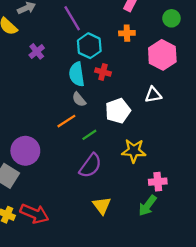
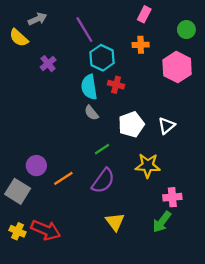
white triangle: (153, 95) -> (166, 126), moved, turned -30
orange line: (66, 121) -> (63, 178), moved
purple circle: (25, 151) -> (36, 166), size x0.7

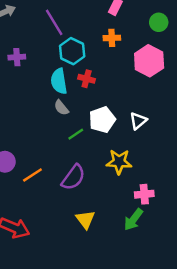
purple cross: (48, 64) -> (17, 57), turned 35
green line: (102, 149) -> (76, 134), moved

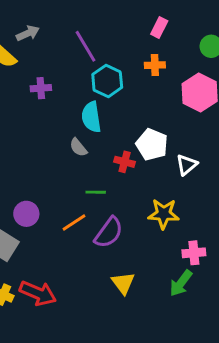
red cross: (87, 79) -> (125, 162), moved
gray semicircle: (61, 108) -> (78, 147), moved
white pentagon: (102, 120) -> (152, 144), moved, turned -30
green line: (76, 134) -> (96, 192), moved, turned 35
orange line: (32, 175) -> (74, 222), moved

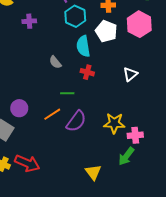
cyan semicircle: (91, 117) -> (83, 46), moved
white pentagon: (152, 144) -> (106, 31), moved
yellow star: (164, 214) -> (114, 123), moved
yellow triangle: (123, 283) -> (93, 172), moved

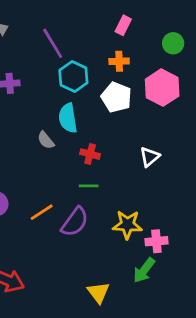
cyan semicircle: (83, 46) -> (68, 118), moved
green line: (67, 93) -> (89, 186), moved

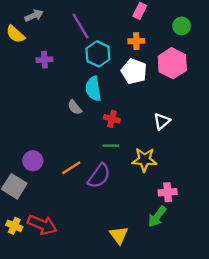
yellow star: (127, 225) -> (144, 160), moved

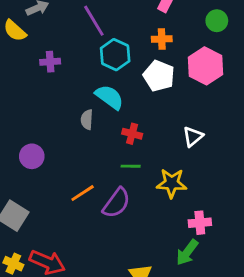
cyan semicircle: (93, 89) -> (109, 97), turned 135
gray semicircle: (75, 107) -> (87, 120), turned 42
purple circle: (33, 161) -> (32, 156), moved

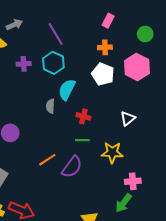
cyan hexagon: (115, 55) -> (53, 63), moved
cyan semicircle: (109, 97) -> (67, 90), turned -100

